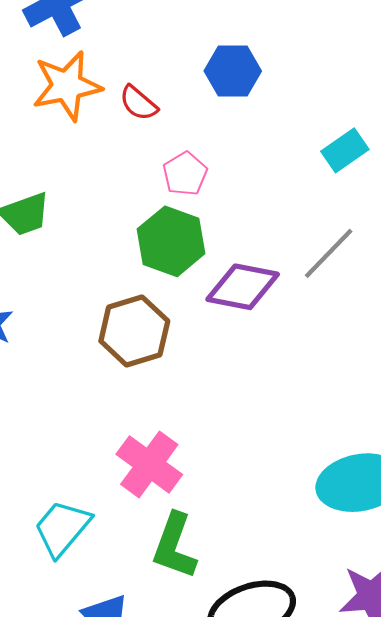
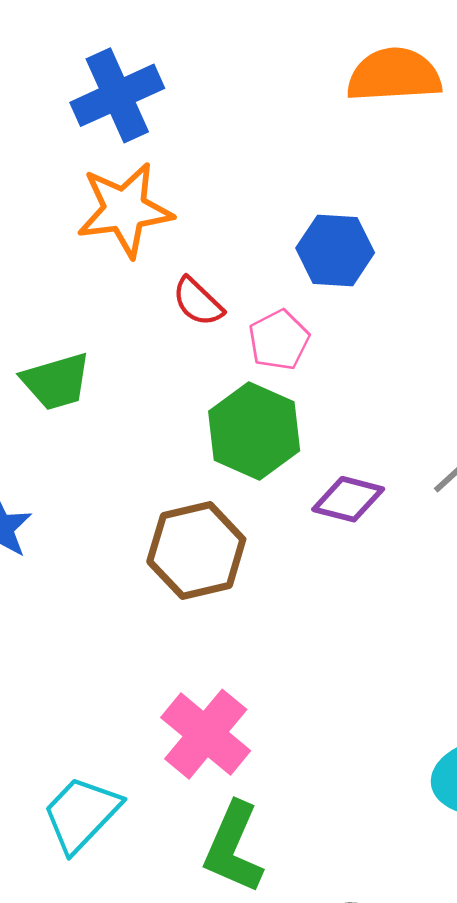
blue hexagon: (233, 71) -> (335, 250), moved
red semicircle: (138, 103) -> (198, 302), moved
purple diamond: (243, 287) -> (348, 499), size x0.7

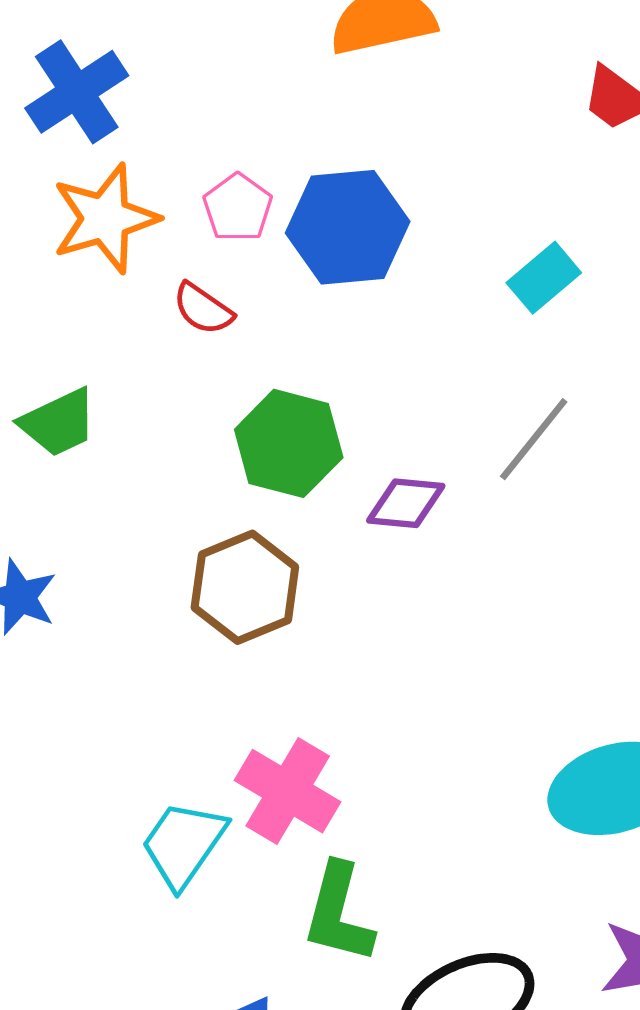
blue hexagon: (335, 250) -> (348, 227), size x1.4
pink pentagon: (279, 340) -> (238, 208), moved
cyan trapezoid: (81, 814) -> (183, 844), moved

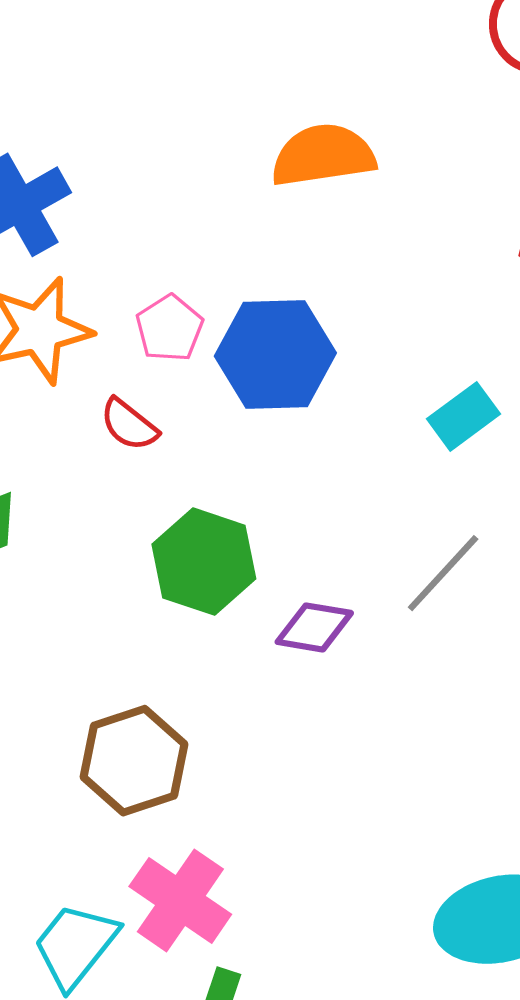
brown hexagon: (245, 587) -> (134, 761), moved

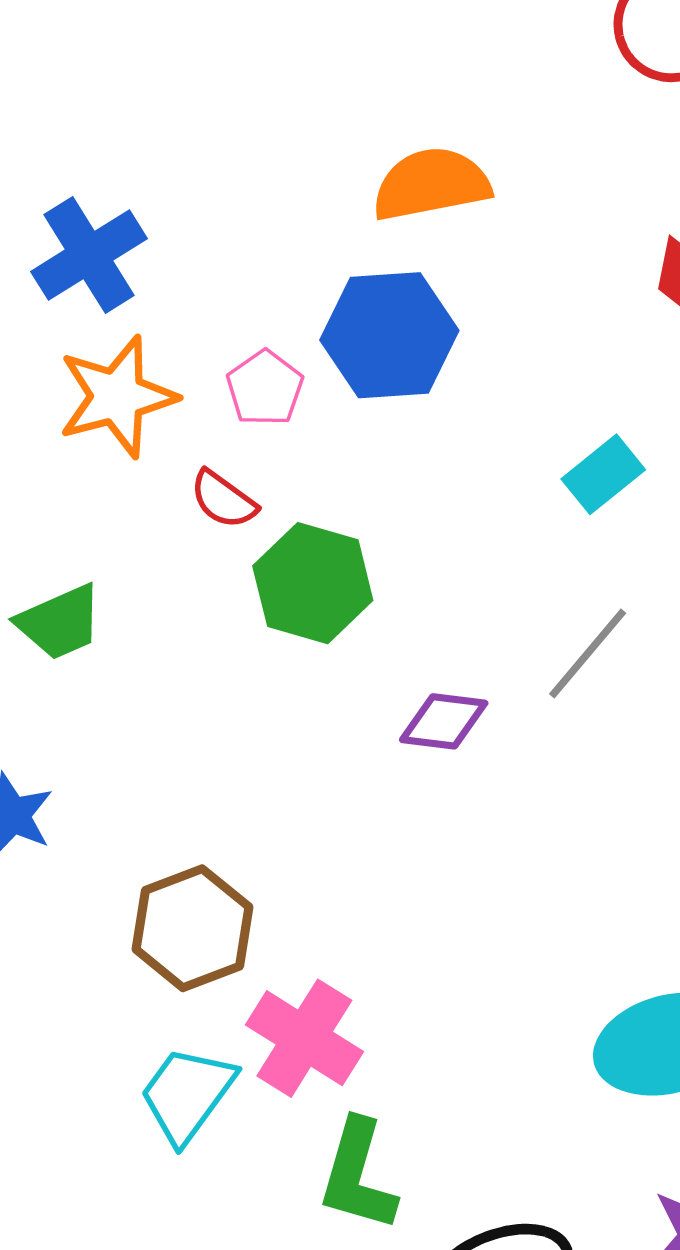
blue hexagon: (275, 355) -> (389, 335), moved
green hexagon: (204, 562) -> (313, 583), moved
brown hexagon: (134, 761) -> (193, 928), moved

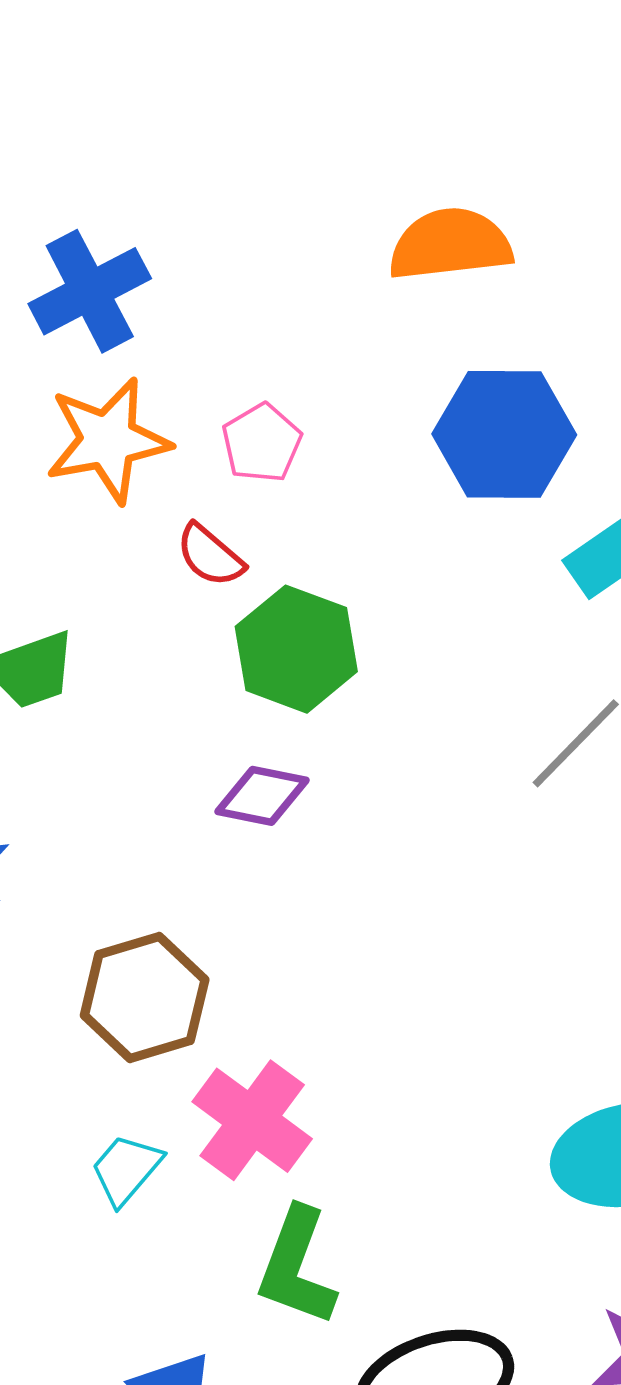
blue hexagon: (389, 335) -> (504, 434), moved
purple diamond: (444, 721) -> (262, 796), moved
cyan trapezoid: (187, 1094) -> (126, 1169), size x0.7

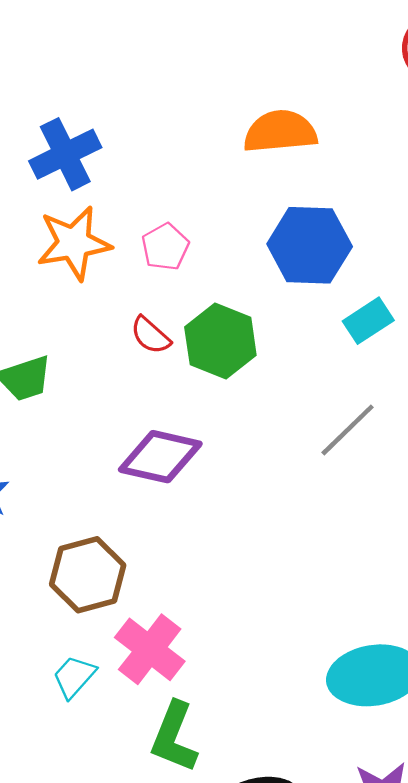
red semicircle: (210, 555) -> (150, 335), moved
green hexagon: (296, 649) -> (220, 341), moved
purple diamond: (262, 796) -> (160, 457), size x1.5

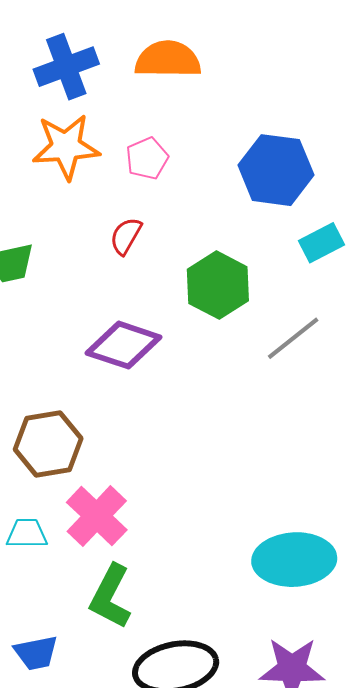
orange semicircle: (280, 132) -> (168, 60), moved
red semicircle: (150, 335) -> (126, 236), turned 72
green hexagon: (220, 341) -> (218, 285), moved
cyan trapezoid: (74, 677) -> (27, 534), turned 42

